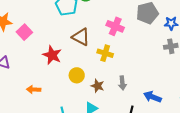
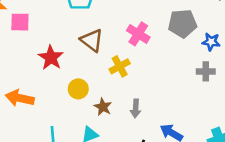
pink square: (24, 32) -> (20, 22), turned 35
yellow cross: (105, 53) -> (120, 66), turned 35
orange arrow: (34, 90) -> (20, 98), size x1.5

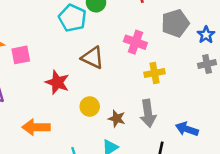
blue star: (211, 42) -> (206, 35), turned -30
yellow cross: (120, 66) -> (155, 73), moved, turned 30
gray arrow: (136, 108) -> (148, 113), size x1.5

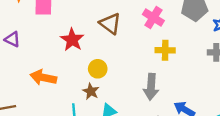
brown star: (117, 119) -> (91, 91), moved

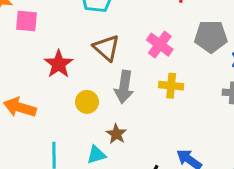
gray arrow: (151, 87) -> (124, 87), moved
brown star: (91, 91) -> (116, 134), moved

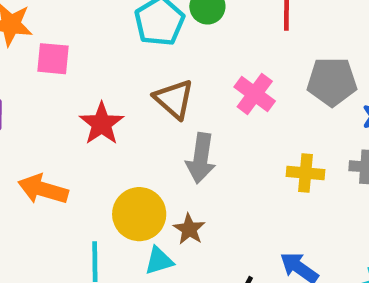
yellow cross: (171, 86) -> (306, 173), moved
yellow circle: (87, 102) -> (139, 214), moved, size x1.5

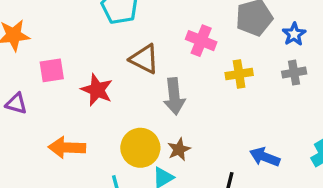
pink square: (53, 59) -> (52, 70), moved
yellow cross: (306, 173) -> (239, 74), moved
brown star: (189, 229) -> (179, 149), turned 30

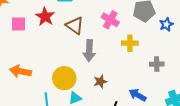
gray cross: (294, 73) -> (157, 64), moved
red star: (97, 90) -> (45, 17), moved
brown star: (179, 149) -> (100, 82), moved

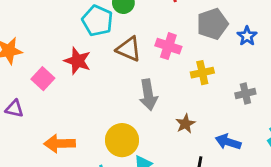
pink square: (18, 24) -> (43, 79), turned -35
brown triangle: (75, 26) -> (129, 49), moved
brown star: (100, 82) -> (185, 124), moved

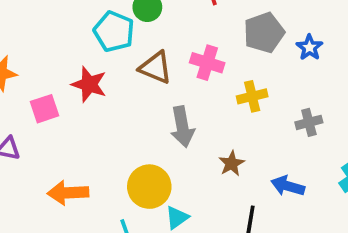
pink square: (43, 79) -> (44, 109), turned 30

